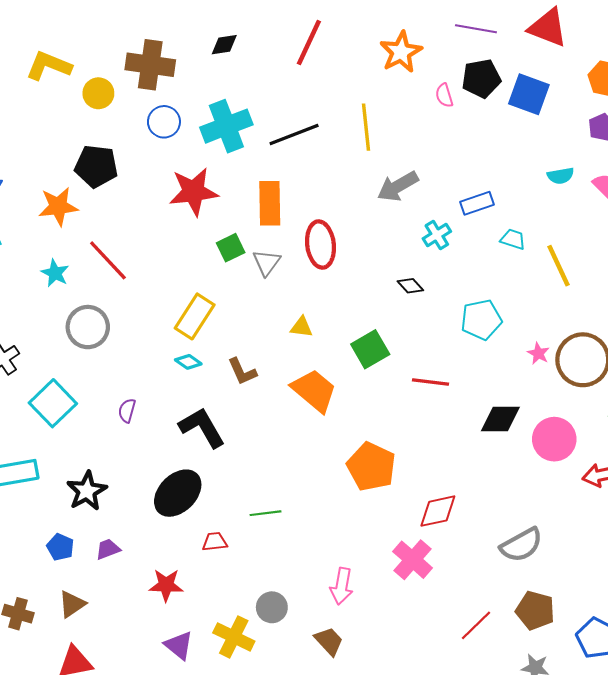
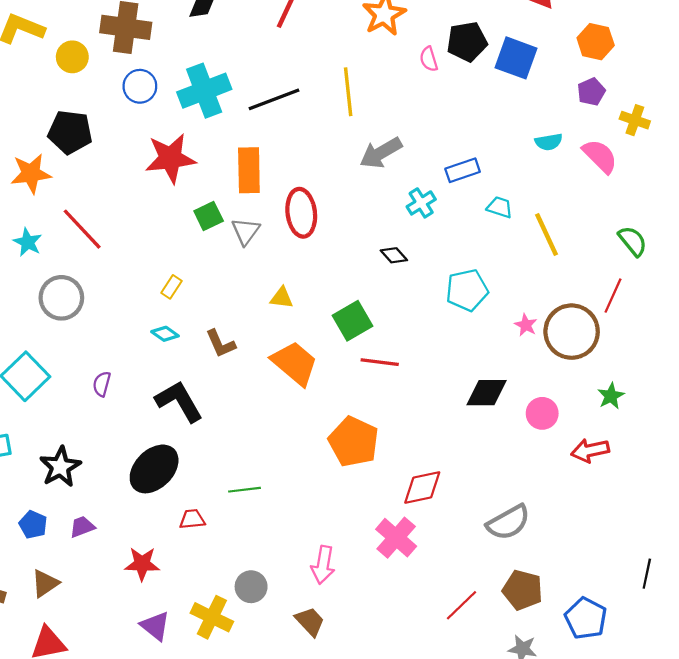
yellow rectangle: (195, 316) -> (172, 287), size x0.5
red line: (431, 382) -> (380, 362), moved
pink circle: (554, 439) -> (542, 413), size x0.7

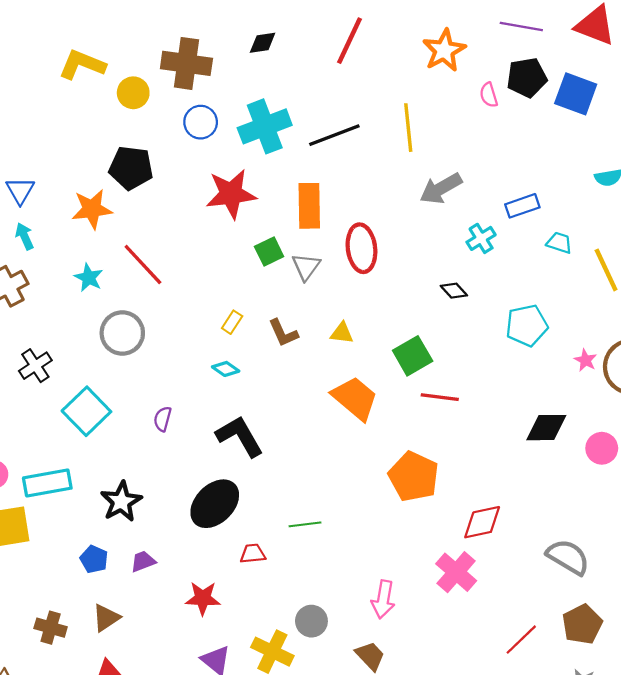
brown L-shape: (221, 344) -> (283, 333), moved
gray semicircle: (508, 522) -> (568, 557), turned -120
brown pentagon: (523, 590) -> (582, 624), turned 30

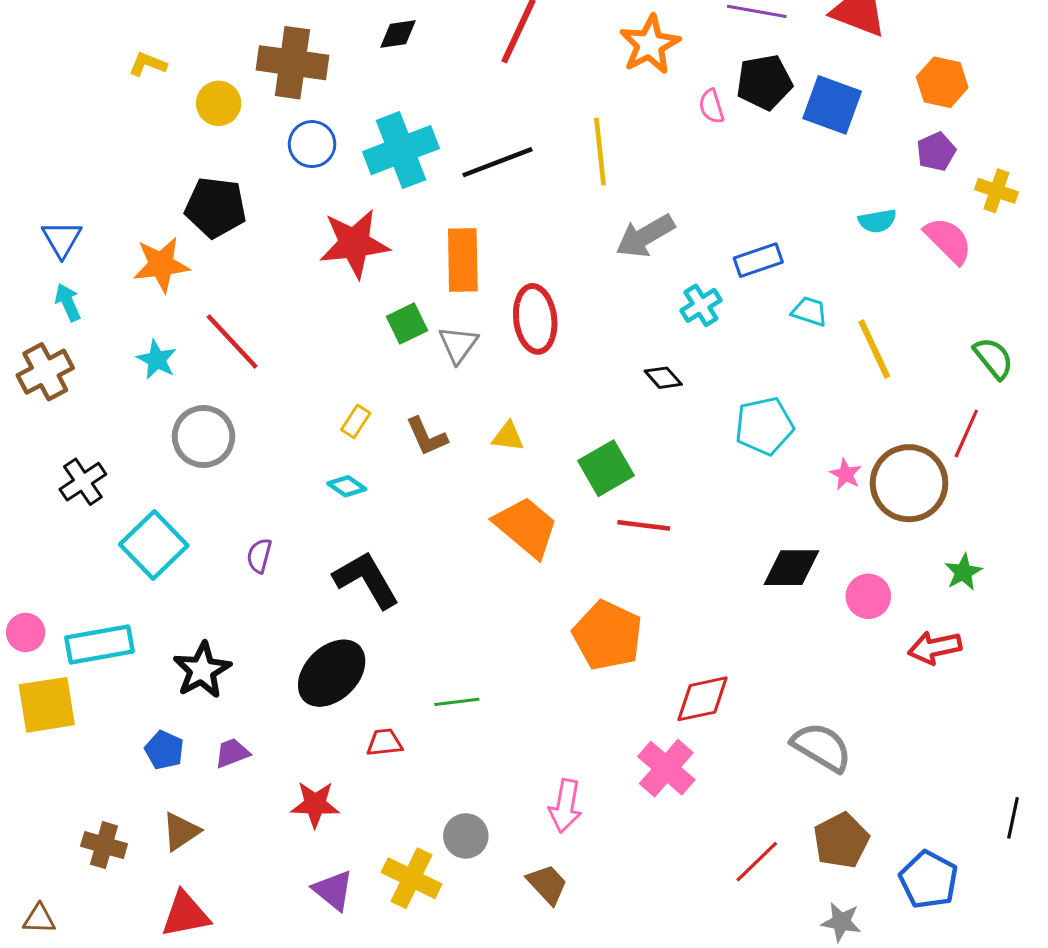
yellow L-shape: (82, 65) -> (148, 64), size x0.6

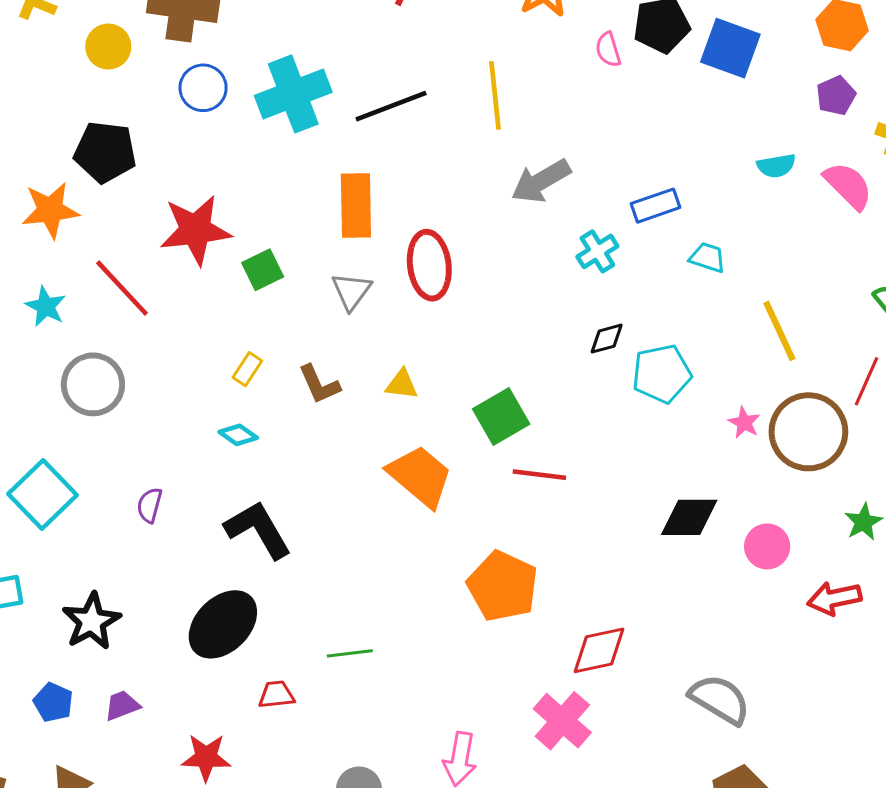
red star: (354, 244) -> (195, 230), moved
green square: (407, 323) -> (263, 270), moved
yellow line: (874, 349) -> (779, 331), moved
black diamond: (663, 378) -> (607, 339), moved, turned -63

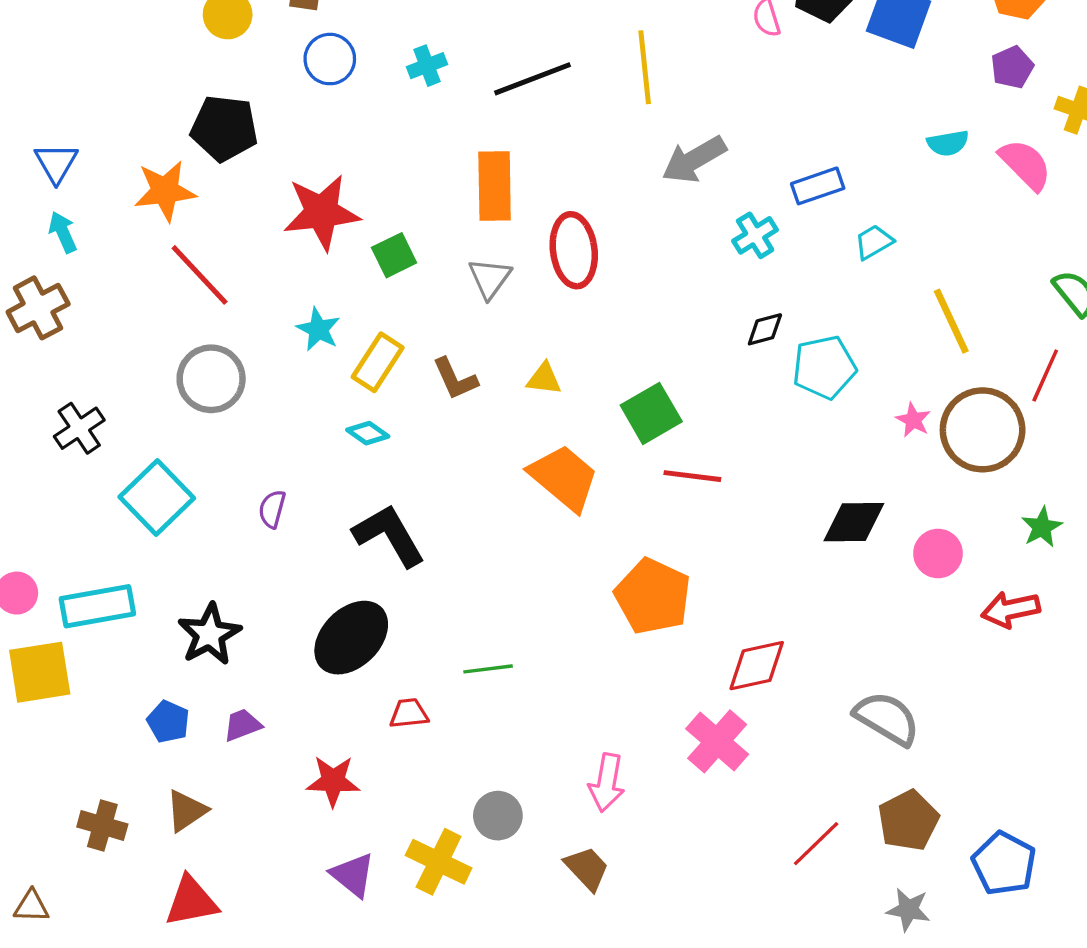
cyan cross: (293, 94) -> (427, 66), size x0.5
cyan trapezoid: (708, 258) -> (874, 242), turned -48
red line: (122, 288) -> (200, 275), moved
cyan star: (46, 306) -> (318, 329), moved
yellow rectangle: (247, 369) -> (378, 362), size x1.6

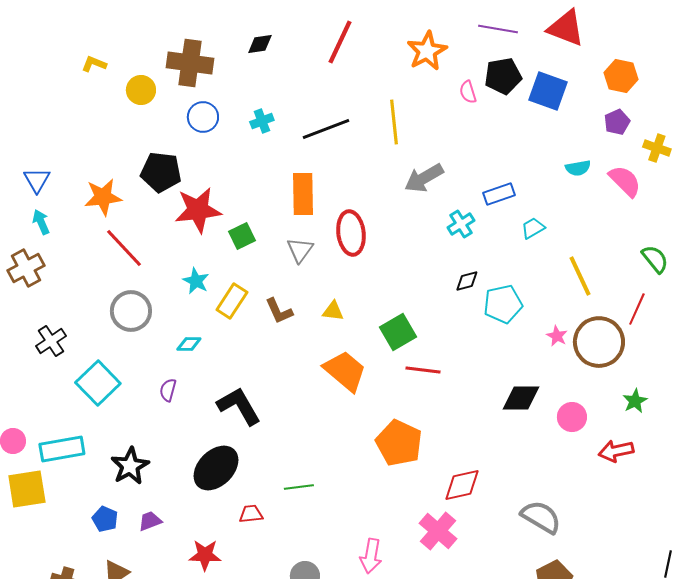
black pentagon: (224, 128) -> (161, 172), moved
cyan diamond: (368, 433) -> (189, 344), moved, turned -35

